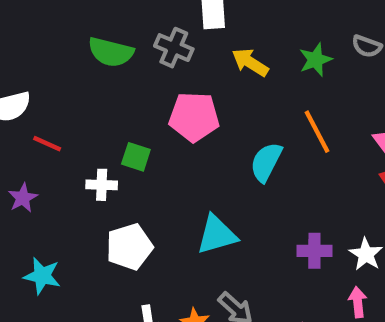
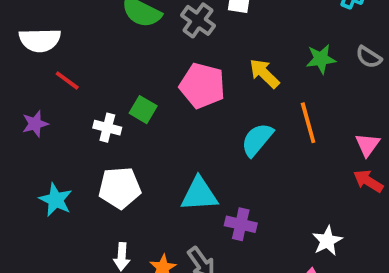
yellow arrow: (250, 62) -> (264, 73), moved
purple cross: (314, 251) -> (241, 224), moved
cyan star: (42, 276) -> (56, 200), moved

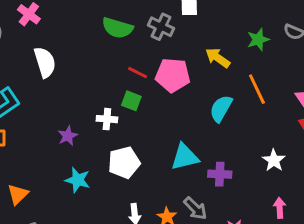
white semicircle: (40, 40) -> (45, 62), turned -96
red line: (67, 81) -> (138, 73), moved
purple star: (35, 124) -> (68, 136), moved
white star: (327, 241) -> (274, 160), moved

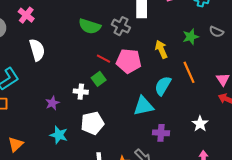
yellow arrow: (218, 58) -> (161, 49), turned 30
green square: (131, 101) -> (99, 79), turned 32
cyan triangle: (185, 157) -> (143, 106), moved

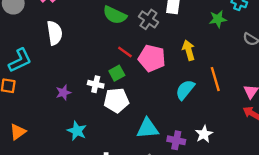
green star: (191, 37) -> (218, 19), moved
cyan triangle: (143, 106) -> (148, 128), moved
white pentagon: (92, 123) -> (116, 100), moved
white star: (200, 124) -> (204, 134), moved
cyan star: (59, 135) -> (77, 131), moved

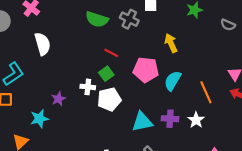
pink pentagon: (152, 58) -> (146, 70), moved
orange line: (215, 79) -> (206, 92), moved
cyan star: (77, 131) -> (39, 119), moved, turned -30
purple cross: (176, 140) -> (170, 119), moved

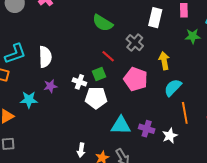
gray cross: (129, 19) -> (135, 43), moved
white semicircle: (43, 44) -> (45, 57), moved
cyan semicircle: (173, 81) -> (173, 88), moved

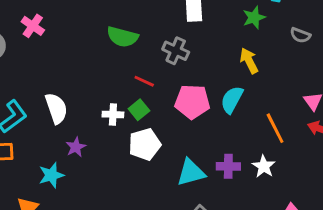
yellow arrow: (164, 61) -> (249, 61), moved
white cross: (79, 82) -> (113, 114), moved
cyan semicircle: (173, 88) -> (232, 100), moved

